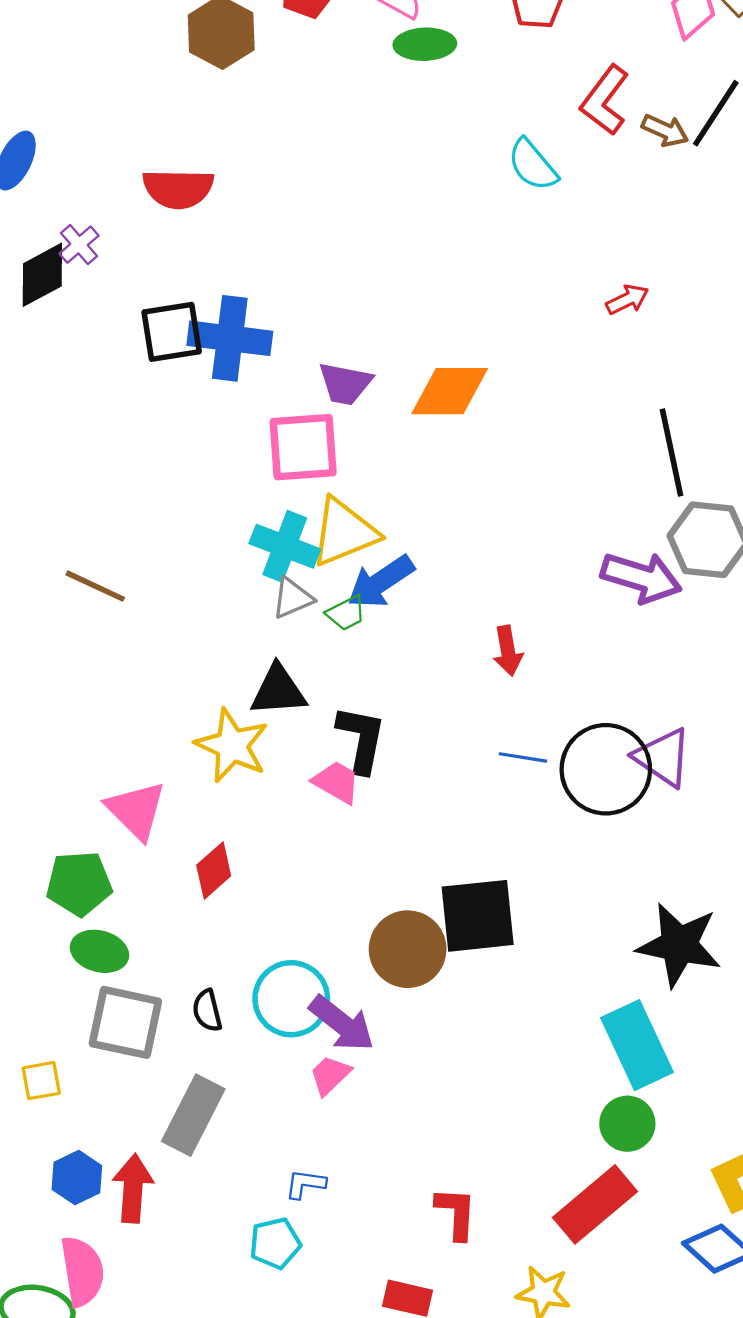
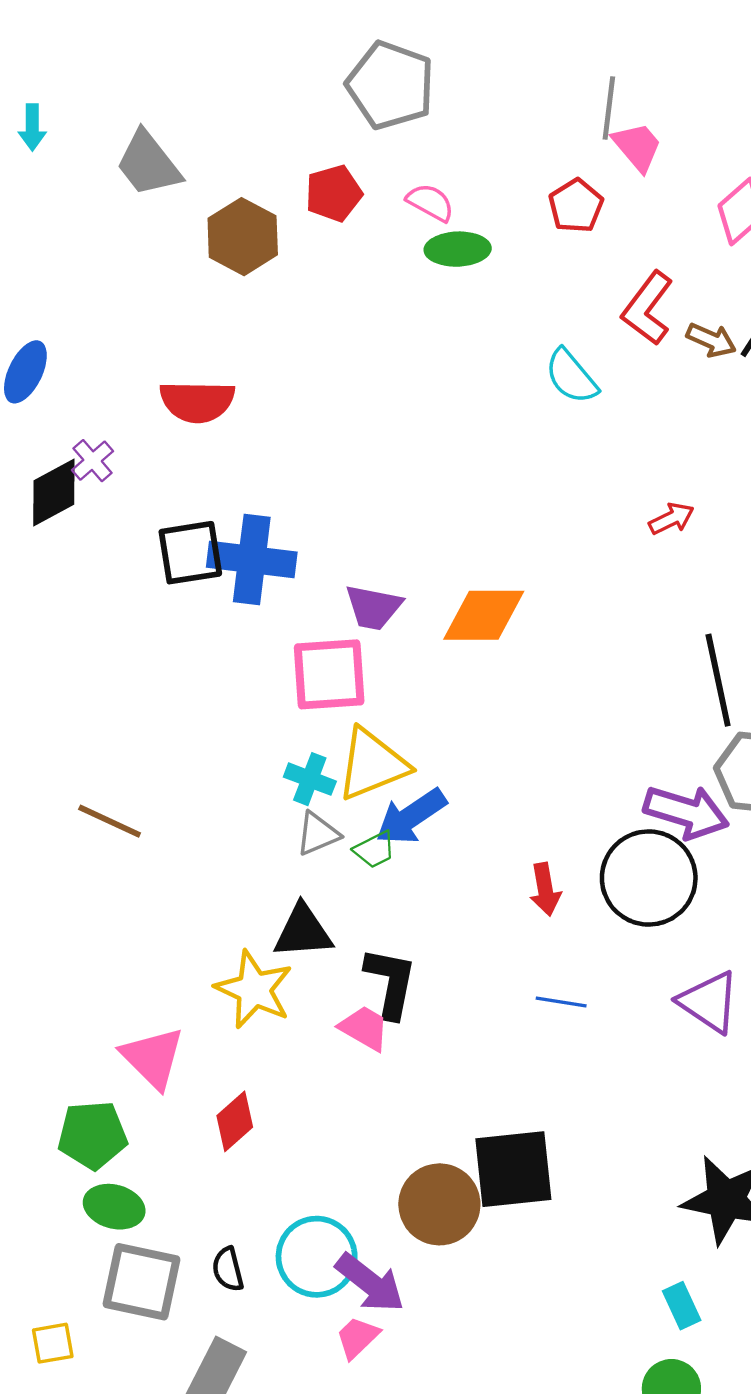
cyan cross: (285, 546) -> (310, 779), size x0.7
black circle: (606, 769) -> (649, 878), moved
cyan rectangle: (637, 1045) -> (682, 1306), size x0.5

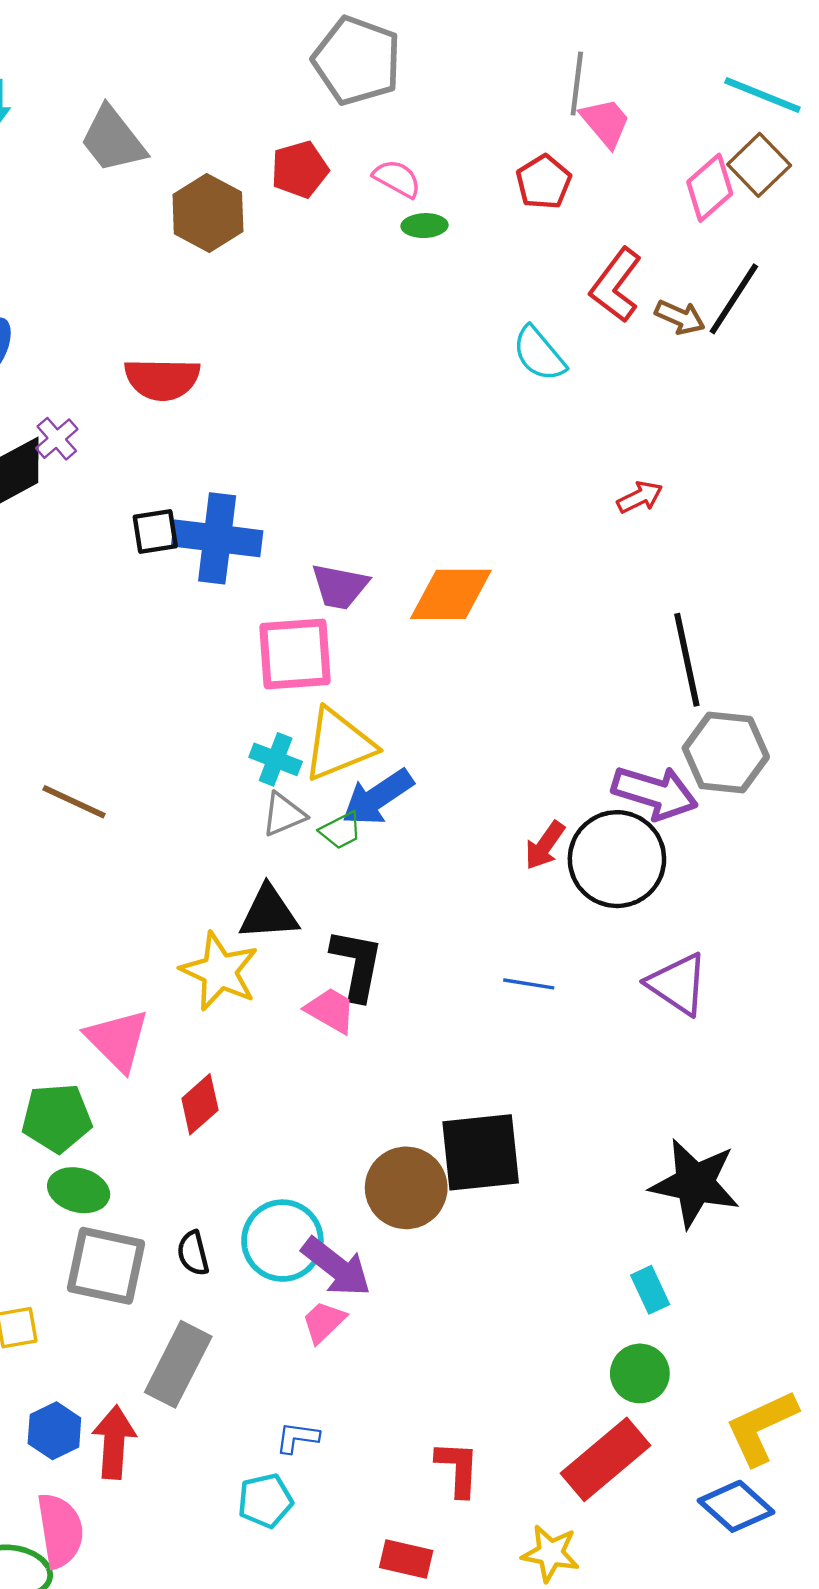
green ellipse: (458, 249) -> (424, 226), size x0.7
black square: (190, 553) -> (155, 531), size x0.7
red arrow: (545, 889) -> (545, 845), moved, turned 45

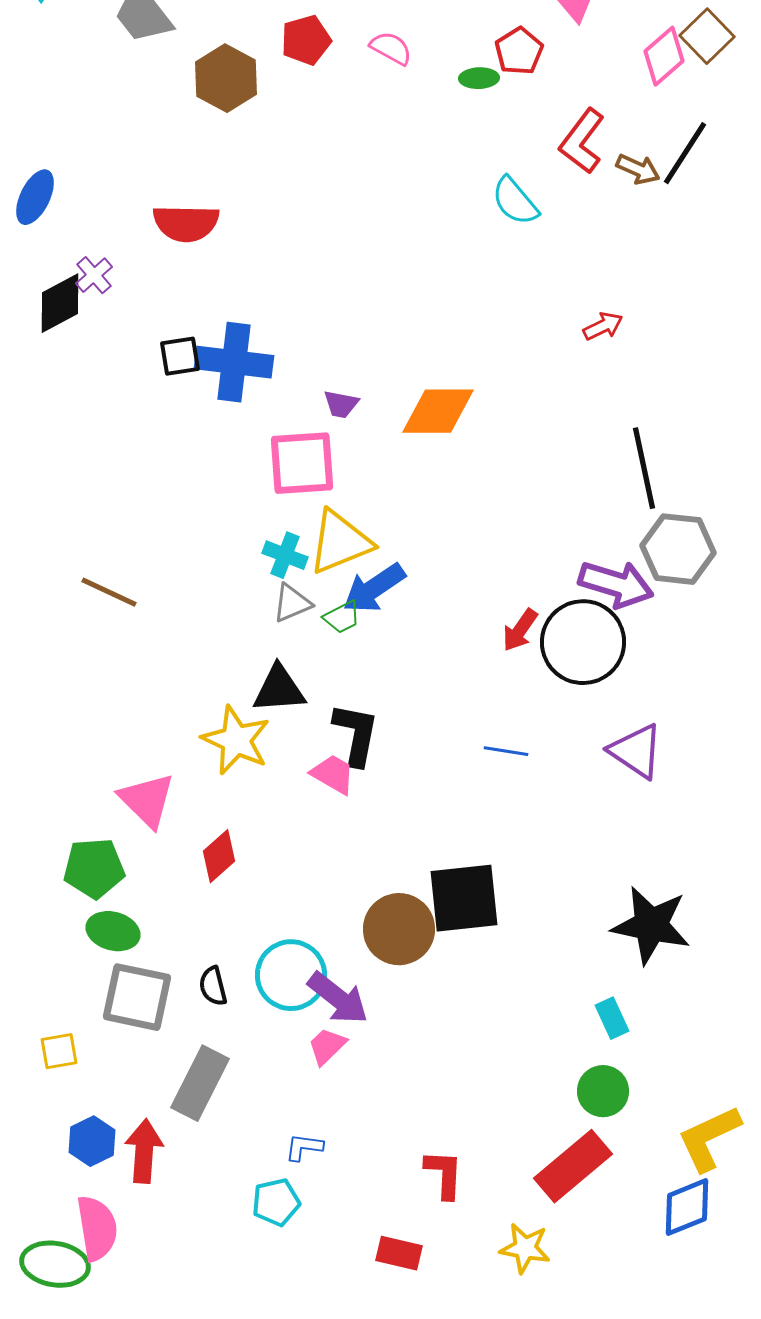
green ellipse: (424, 226) -> (479, 78), moved
purple trapezoid: (340, 586) -> (341, 404), size x0.7
blue diamond: (736, 1506) -> (687, 1207), turned -64

